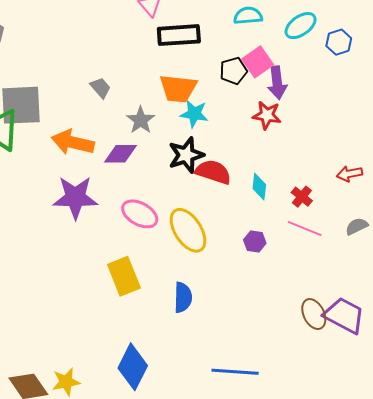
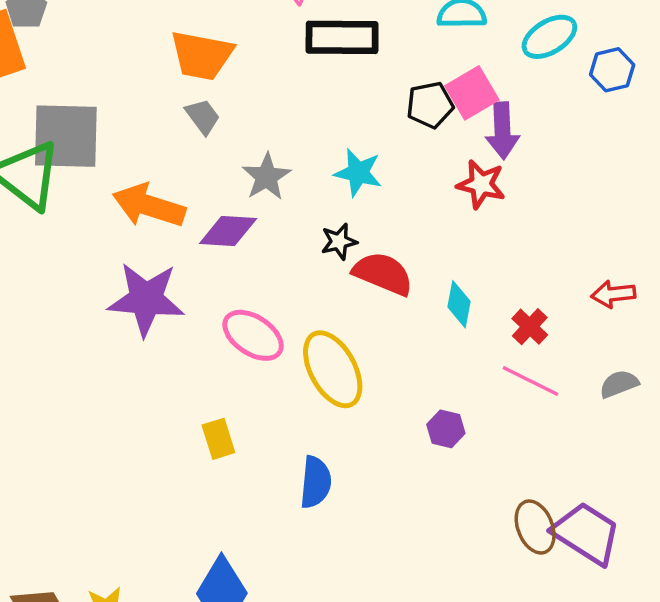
orange trapezoid: (178, 88) -> (202, 55), moved
black star: (186, 155) -> (339, 241), size x0.6
purple hexagon: (255, 241) -> (446, 429), moved
yellow rectangle: (124, 276) -> (218, 439), size x0.6

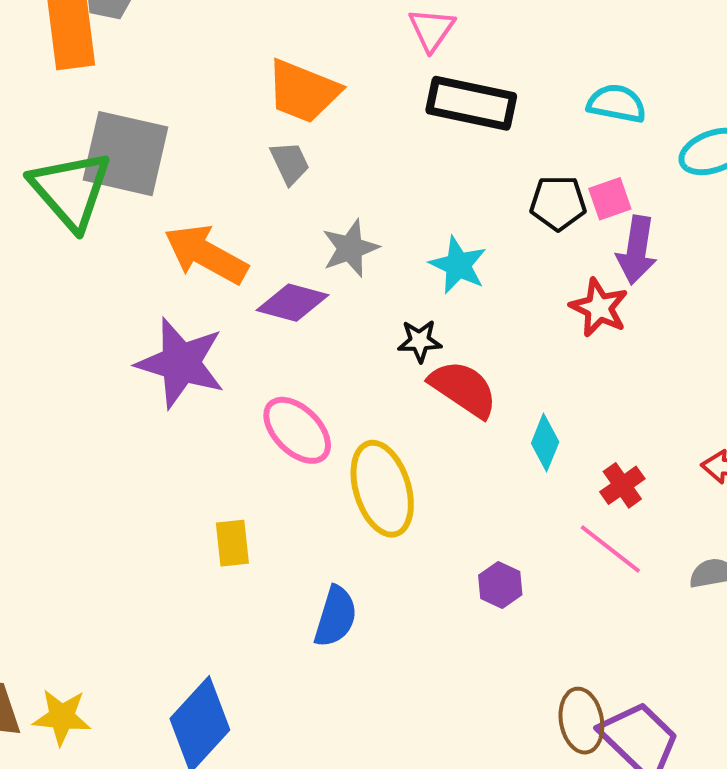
pink square: (472, 93) -> (610, 199), size x0.7

